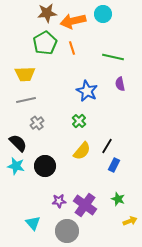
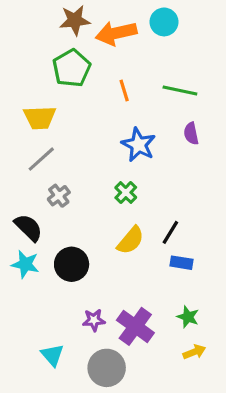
orange line: (72, 48) -> (124, 90), moved
gray line: (26, 100) -> (41, 159), turned -30
blue rectangle: (114, 165) -> (182, 263), turned 72
yellow arrow: (130, 221) -> (194, 352), moved

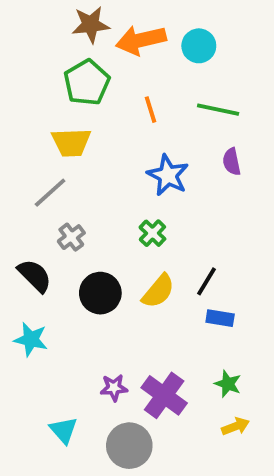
cyan circle: (164, 22) -> (199, 46), moved
yellow trapezoid: (40, 118) -> (71, 142), moved
cyan star: (25, 264) -> (31, 339), moved
black circle: (72, 264) -> (100, 293), moved

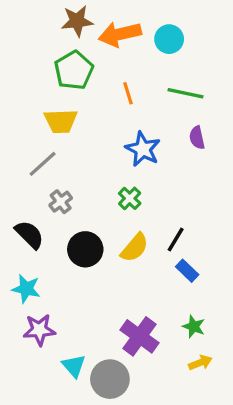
blue rectangle: (220, 318) -> (187, 271), turned 35
purple star: (114, 388) -> (39, 330), moved, size x1.4
cyan triangle: (64, 430) -> (74, 366), moved

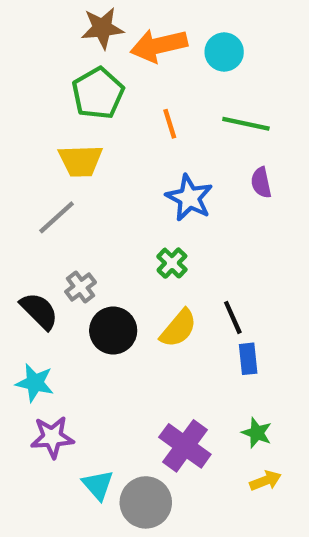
gray cross: (61, 202) -> (81, 287), moved
black line: (176, 239) -> (233, 317), turned -55
blue rectangle: (187, 271) -> (248, 359), turned 40

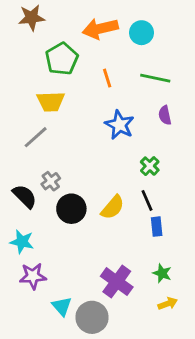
brown star: (102, 28) -> (32, 18), moved
green cross: (172, 263) -> (150, 166), moved

